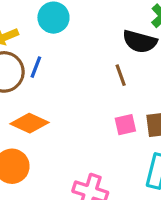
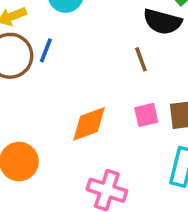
orange diamond: (29, 123) -> (89, 124), moved, turned -45

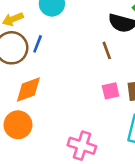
orange diamond: (89, 124) -> (28, 90), moved

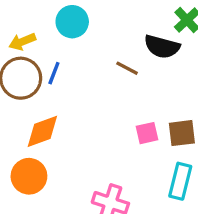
brown line: (107, 50) -> (127, 68), moved, turned -42

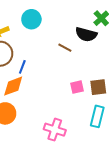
blue line: (54, 73) -> (22, 67), moved

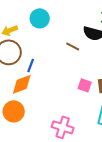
pink square: (77, 87) -> (85, 85), turned 32

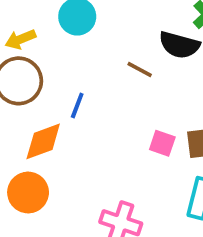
blue line: (31, 65) -> (77, 105), moved

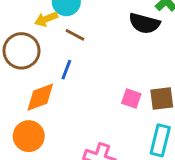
yellow arrow: (20, 39) -> (46, 19), moved
brown line: (140, 70) -> (75, 35), moved

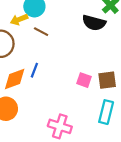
blue line: (66, 70) -> (34, 70), moved

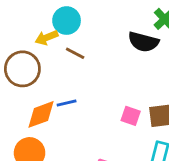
blue line: (34, 70) -> (67, 103), turned 56

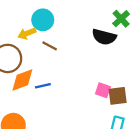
orange diamond: (41, 114) -> (22, 80), moved
pink square: (131, 116) -> (103, 90), moved

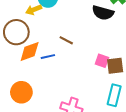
brown line: (50, 46) -> (66, 40), moved

